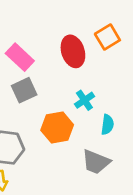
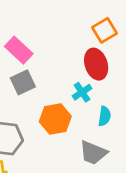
red ellipse: (73, 51) -> (96, 64), moved

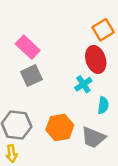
orange hexagon: (55, 119) -> (60, 128), moved

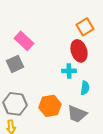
gray square: (31, 76) -> (15, 64), moved
cyan cross: (83, 84) -> (69, 71), turned 32

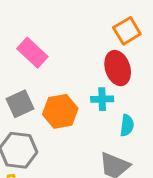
gray square: (15, 64) -> (20, 104), moved
orange hexagon: (50, 106) -> (60, 111), moved

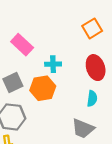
red ellipse: (118, 68) -> (96, 68), moved
cyan cross: (102, 99) -> (53, 64), moved

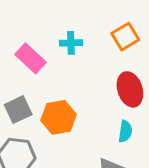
cyan cross: (53, 64) -> (71, 43), moved

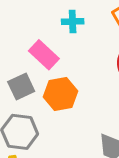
pink rectangle: (31, 58) -> (44, 55), moved

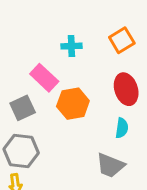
orange hexagon: (60, 94) -> (73, 104), moved

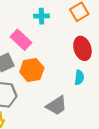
orange hexagon: (73, 104) -> (32, 70), moved
gray trapezoid: (110, 165) -> (57, 106), moved, turned -55

